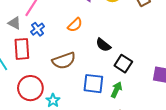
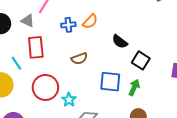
blue cross: (38, 29) -> (68, 25), moved, turned 32
brown semicircle: (64, 61) -> (79, 59), size x0.7

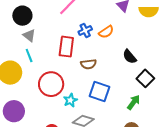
gray triangle: (28, 21) -> (29, 35), moved
blue cross: (68, 25) -> (85, 31), turned -32
red rectangle: (36, 47) -> (66, 47), moved
blue square: (110, 82) -> (100, 91), moved

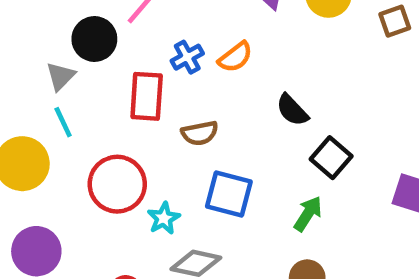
black circle: (22, 16) -> (94, 39), moved
gray triangle: (29, 35) -> (61, 76), turned 40

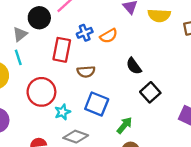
green arrow: (308, 214) -> (125, 125), moved

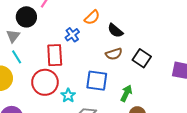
blue cross: (85, 33) -> (72, 35), moved
red rectangle: (62, 50) -> (55, 55), moved
black semicircle: (134, 66) -> (115, 31), moved
brown semicircle: (86, 72) -> (114, 54), moved

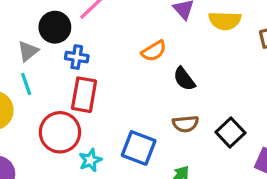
blue cross: (72, 35) -> (77, 57), moved, turned 32
brown semicircle: (114, 54) -> (185, 124), moved
black square: (142, 58) -> (230, 133), moved

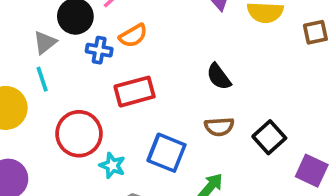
orange semicircle: (154, 51) -> (133, 36), moved
red rectangle: (84, 95) -> (135, 92), moved, turned 64
cyan star: (90, 160) -> (112, 165), turned -30

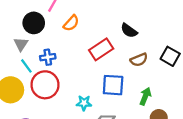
blue cross: (99, 50) -> (48, 57), moved
red rectangle: (135, 92) -> (101, 49), moved
red circle: (79, 134) -> (45, 85), moved

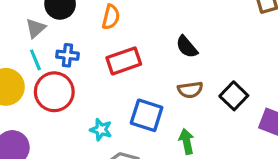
orange semicircle: (71, 23) -> (111, 17), turned -42
red rectangle: (101, 49) -> (124, 61), moved
green arrow: (145, 96) -> (187, 142), turned -48

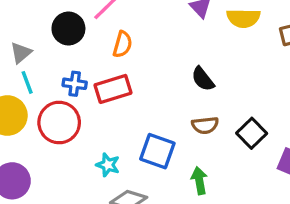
gray triangle: (35, 28) -> (21, 53), moved
cyan line: (35, 60) -> (27, 82), moved
red rectangle: (124, 61) -> (113, 89), moved

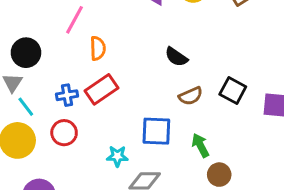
black circle: (68, 28) -> (26, 53), moved
red circle: (59, 123) -> (64, 133), size x0.7

